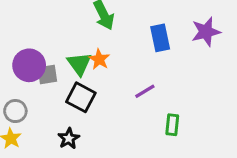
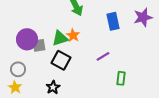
green triangle: (79, 64) -> (60, 38), turned 48

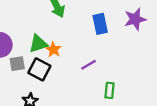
orange star: (73, 35) -> (53, 50), moved
gray square: (39, 45) -> (17, 64), moved

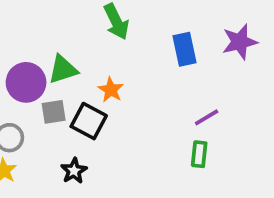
green triangle: (38, 44) -> (63, 69), moved
purple line: (88, 65) -> (207, 117), moved

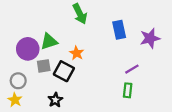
purple star: (240, 42) -> (150, 38), moved

